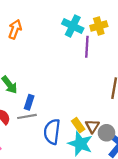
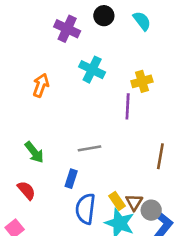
cyan cross: (73, 26) -> (92, 70), moved
blue rectangle: (29, 102) -> (71, 179), moved
gray line: (27, 116) -> (89, 148), moved

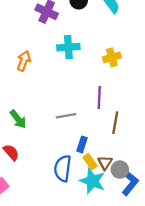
cyan cross: (92, 70) -> (68, 47), turned -30
purple line: (128, 106) -> (99, 97), moved
brown line: (160, 156) -> (115, 123), moved
blue rectangle: (71, 179) -> (82, 144), moved

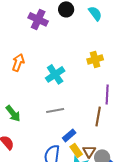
cyan cross: (68, 47) -> (55, 74), moved, turned -30
purple line: (99, 97) -> (107, 94), moved
blue rectangle: (82, 144) -> (69, 135), turned 32

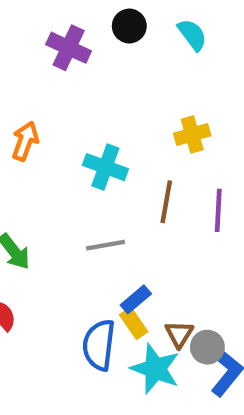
cyan cross: (55, 74) -> (105, 167), turned -36
brown line: (98, 116) -> (166, 202), moved
yellow rectangle: (76, 150) -> (134, 323), moved

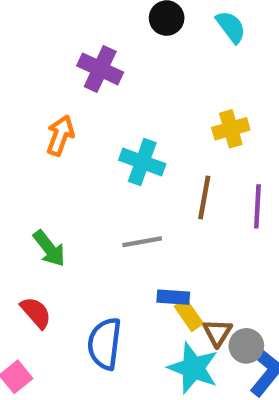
purple cross: (69, 48) -> (100, 69), moved
blue rectangle: (136, 299) -> (173, 297), turned 44
yellow rectangle: (134, 323) -> (189, 315), moved
blue semicircle: (99, 345) -> (105, 344), moved

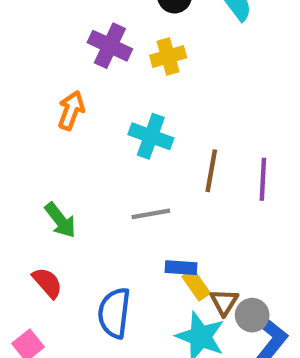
yellow cross: (231, 129) -> (168, 56), moved

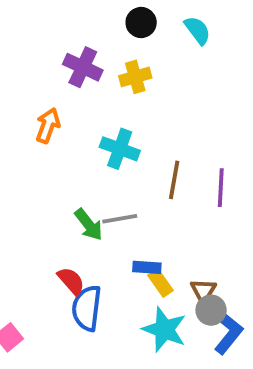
green arrow: (60, 220) -> (89, 225), moved
red semicircle: (47, 283) -> (71, 281), moved
brown triangle: (224, 302) -> (203, 291), moved

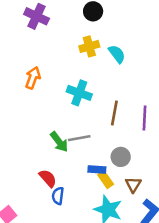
cyan semicircle: (197, 30) -> (117, 54), moved
purple cross: (83, 67) -> (37, 16), moved
blue semicircle: (87, 308) -> (58, 196), size x0.6
gray circle: (211, 310) -> (121, 157), moved

